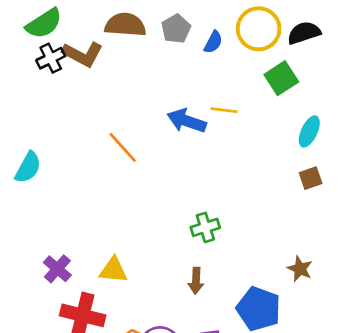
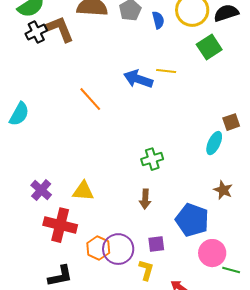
blue semicircle: (213, 42) -> (158, 20), turned -42
brown L-shape: (83, 54) -> (60, 29), turned -140
cyan ellipse: (309, 131) -> (214, 143), moved

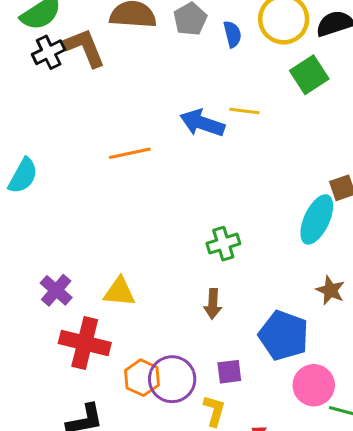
orange line: (90, 99) -> (130, 153), turned -60
cyan ellipse: (214, 143) -> (317, 219), size x1.4

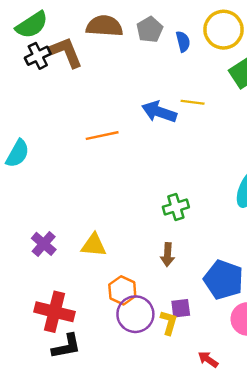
red cross: (85, 343) -> (54, 312), moved
orange hexagon: (142, 378) -> (122, 290), moved
yellow L-shape: (214, 411) -> (169, 323), moved

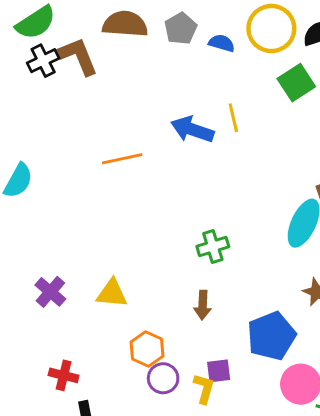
blue semicircle: (183, 42) -> (222, 43), turned -60
yellow line: (193, 102) -> (233, 118), turned 70
blue pentagon: (223, 280) -> (271, 336), turned 30
red cross: (54, 312) -> (64, 375), size x0.6
purple circle: (135, 314) -> (163, 378), size x0.7

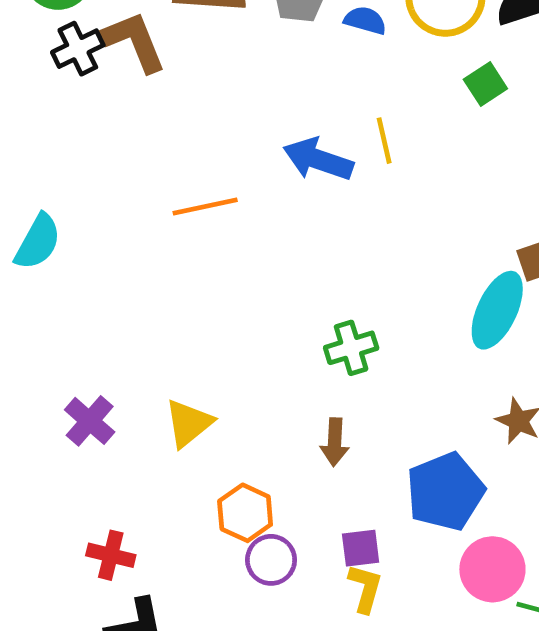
green square: (296, 83) -> (485, 84), size x0.7
yellow triangle: (112, 293) -> (189, 423), turned -44
yellow L-shape: (204, 389) -> (365, 588), moved

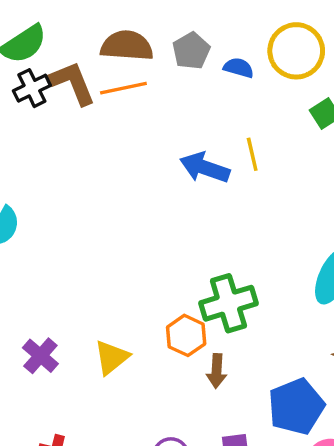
orange line: (205, 207) -> (123, 88), moved
green cross: (351, 348) -> (228, 303), size x1.5
orange hexagon: (245, 513) -> (186, 335), moved

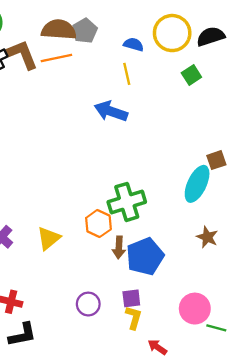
gray pentagon: (191, 51) -> (85, 31), moved
yellow line: (252, 154) -> (127, 74), moved
blue pentagon: (296, 407) -> (145, 256), moved

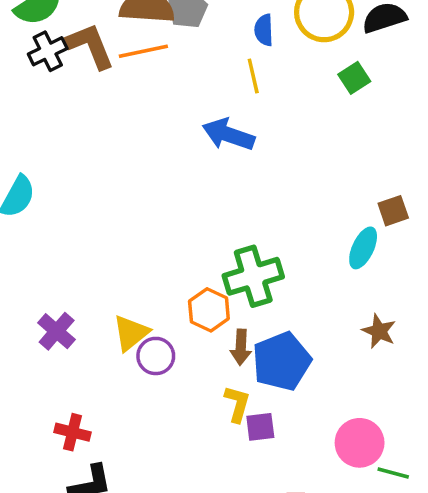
blue semicircle: (134, 44) -> (264, 30), turned -108
cyan ellipse: (197, 184) -> (363, 248), size x0.7
purple circle: (88, 304) -> (156, 356), moved
yellow L-shape: (134, 318) -> (237, 404), moved

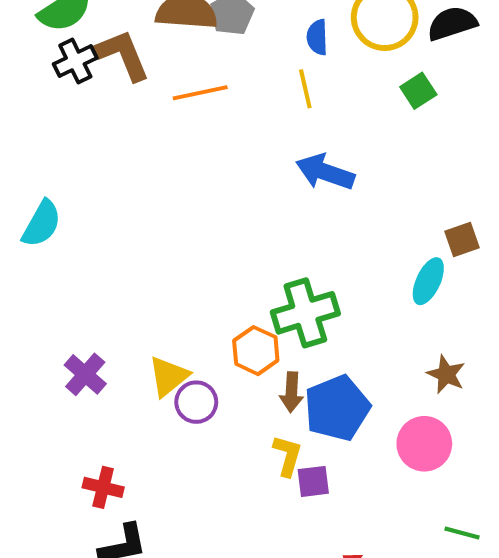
orange line: (143, 51) -> (200, 93), moved
blue arrow: (228, 135) -> (325, 172), moved
pink circle: (360, 443) -> (424, 444), moved

